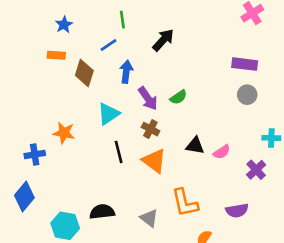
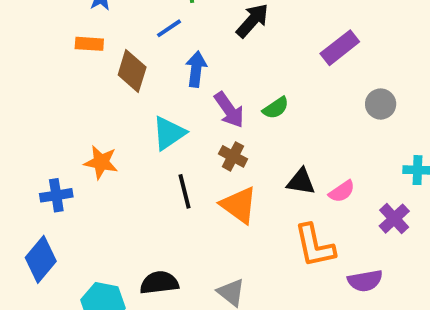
purple rectangle: (245, 64) -> (340, 48), moved, turned -45
orange L-shape: (185, 203) -> (315, 246), moved

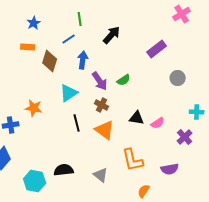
orange L-shape: (315, 246) -> (133, 160), moved

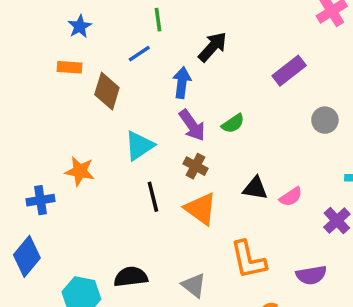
blue arrow: (83, 60) -> (182, 83), moved

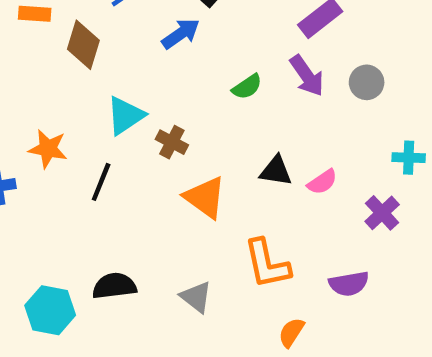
blue arrow: (182, 83) -> (181, 34), turned 48
purple arrow: (192, 125) -> (307, 76), moved
brown cross: (195, 166) -> (172, 142), moved
black line: (153, 197) -> (101, 182), moved, turned 36

